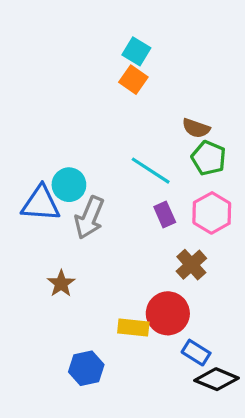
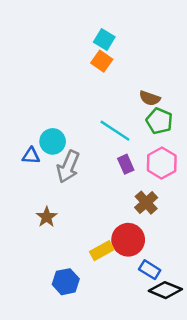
blue triangle: (41, 204) -> (31, 156), size x0.6
yellow rectangle: (133, 327) -> (102, 251), turned -35

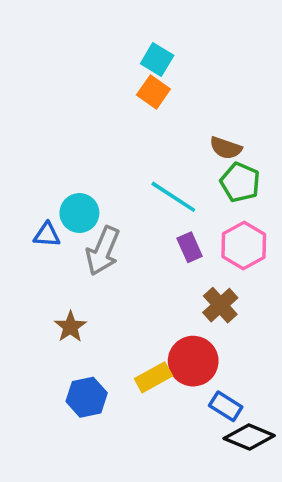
blue hexagon: (66, 282) -> (87, 397), moved

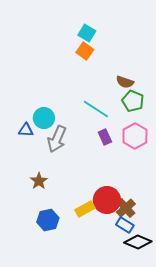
brown cross: (220, 305) -> (126, 208), moved

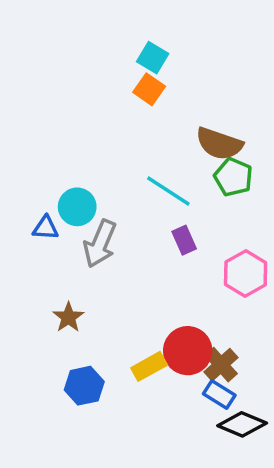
brown semicircle: (125, 82) -> (219, 144), size x1.5
pink hexagon: (135, 136) -> (246, 273), moved

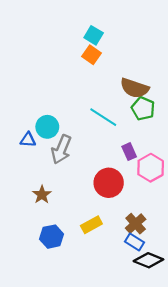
purple rectangle: (184, 240) -> (129, 152), moved
red circle: (188, 351) -> (109, 183), moved

